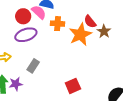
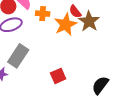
brown star: (104, 31) -> (89, 21), size x1.5
gray rectangle: (33, 66) -> (18, 56), size x1.6

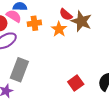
orange star: (65, 24) -> (59, 29), size x0.7
red square: (58, 76) -> (76, 83), moved

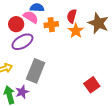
red semicircle: (66, 15) -> (72, 16), moved, turned 64

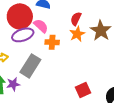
pink semicircle: (31, 17) -> (41, 26), moved
red circle: (16, 24) -> (20, 16), size x1.6
orange cross: (51, 25) -> (52, 42), moved

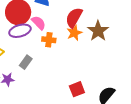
red semicircle: (76, 19) -> (74, 18), size x1.5
gray rectangle: (30, 66) -> (26, 62), size x0.6

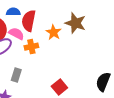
red semicircle: (74, 18) -> (29, 21), moved
red square: (77, 89) -> (59, 87), moved

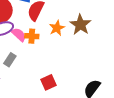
pink semicircle: (16, 34) -> (19, 35), moved

